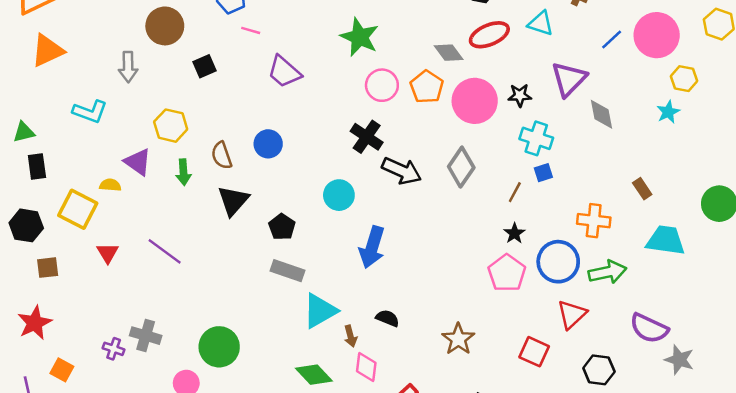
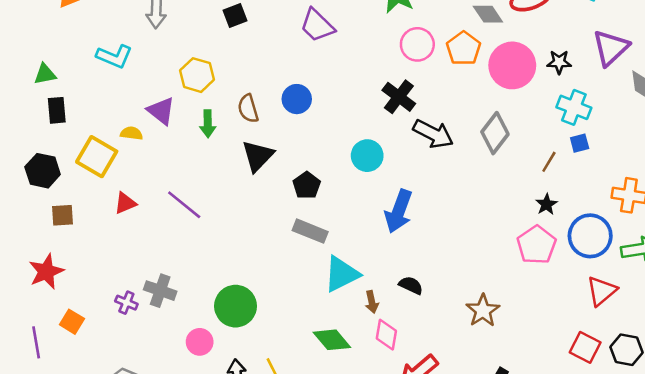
red triangle: (108, 253) -> (125, 203), turned 35
red square: (534, 352) -> (585, 347), moved

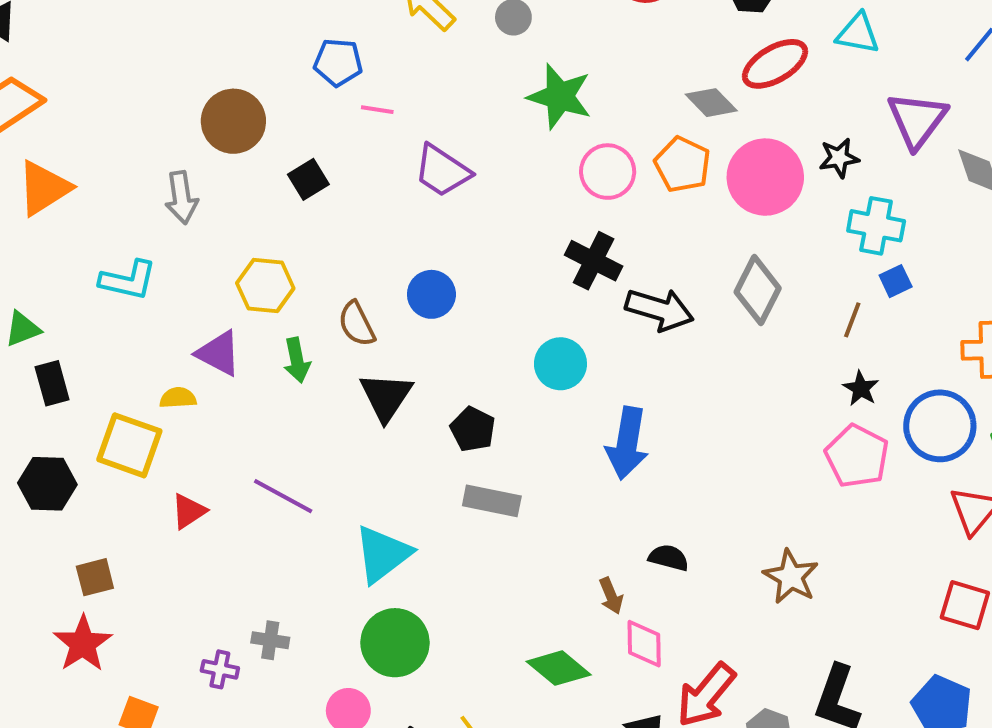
brown square: (63, 215) -> (95, 577), moved
cyan triangle: (341, 274) -> (383, 554), moved
gray cross: (160, 291) -> (270, 640), size x0.7

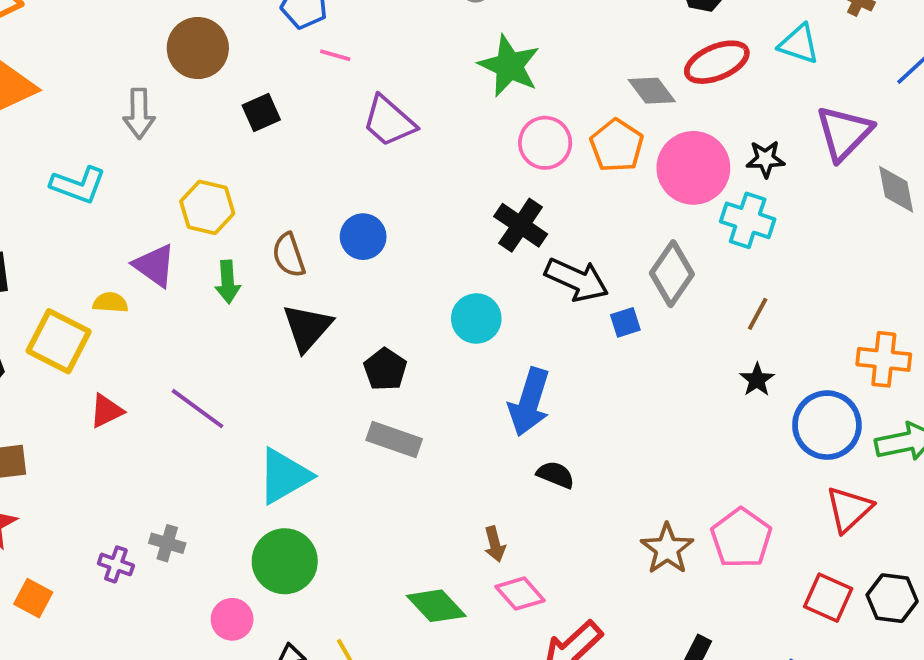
cyan cross: (876, 226) -> (748, 220), moved
blue square: (896, 281) -> (625, 322), moved
pink pentagon: (857, 456) -> (741, 538), moved
black semicircle: (669, 558) -> (556, 475), moved
pink diamond: (644, 644) -> (520, 594), turned -48

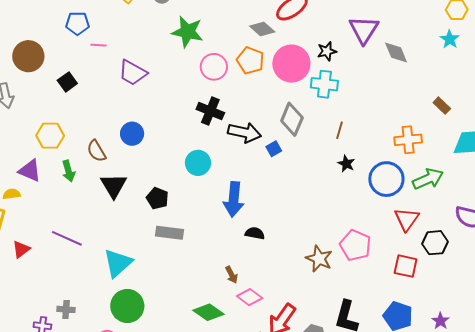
black hexagon: (892, 598) -> (435, 243), moved

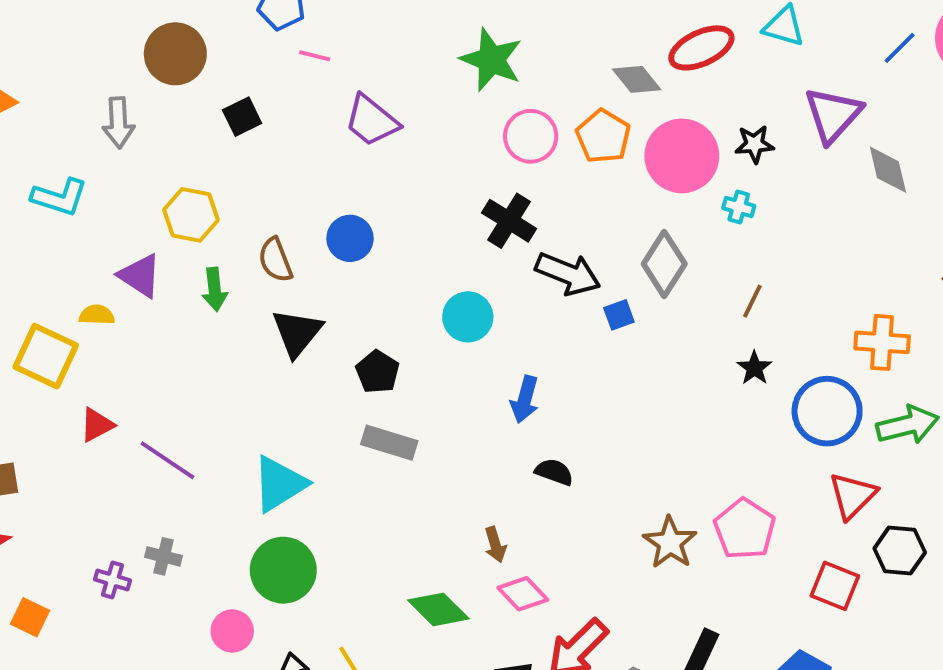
cyan cross: (324, 84) -> (739, 207), size x0.6
blue arrow: (234, 199) -> (525, 399), size x0.7
purple line: (67, 238) -> (167, 460), moved

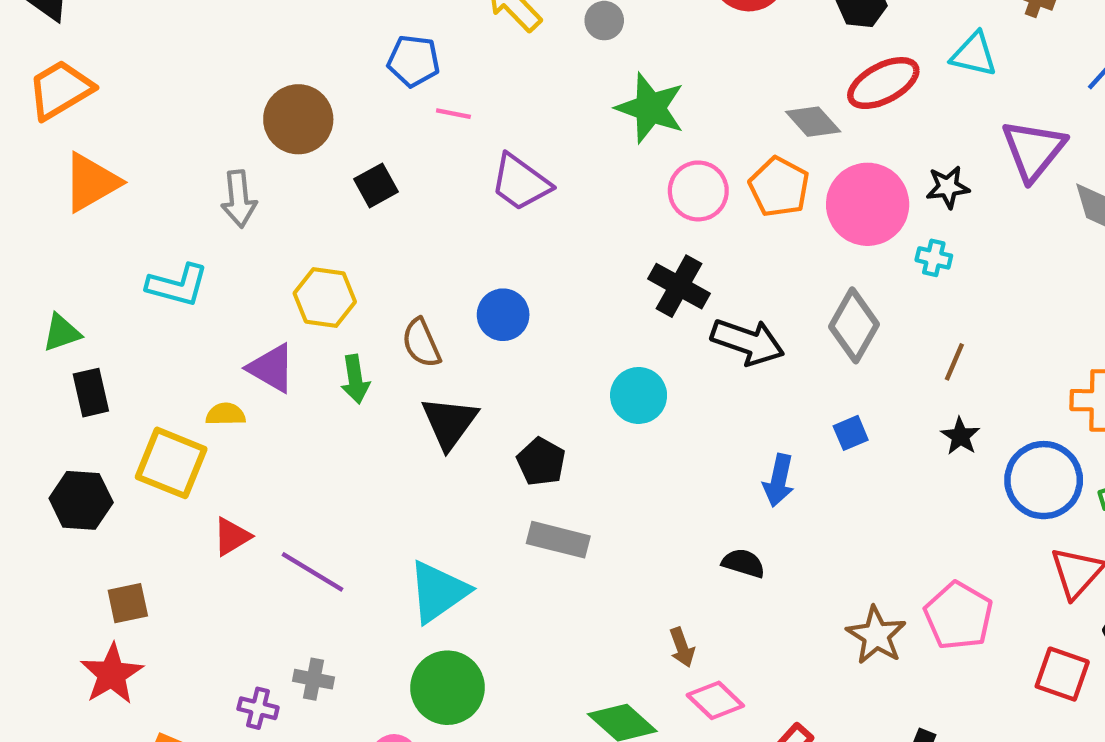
blue square: (619, 315) -> (851, 433), moved
blue arrow: (525, 399) -> (779, 480), moved

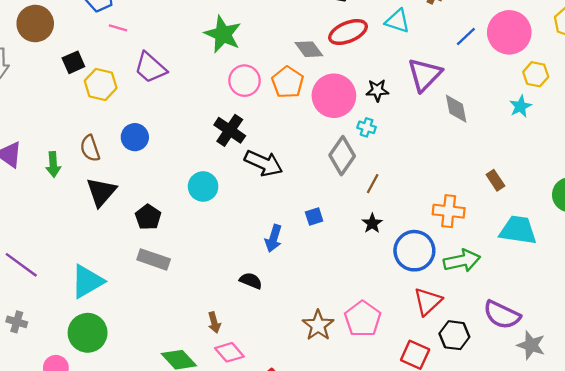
yellow hexagon: (325, 297) -> (101, 84), moved
gray diamond: (854, 325) -> (342, 156), moved

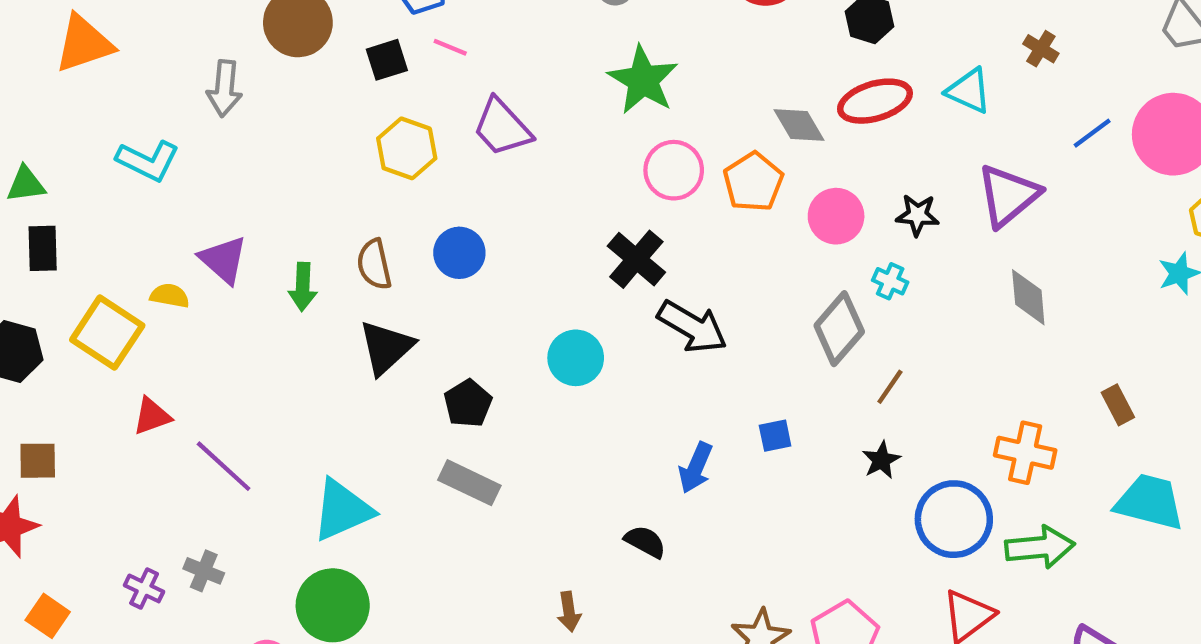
black square: (73, 62) -> (387, 60), moved
pink circle: (334, 96) -> (836, 216), size x0.7
gray diamond: (456, 109) -> (1028, 297), moved

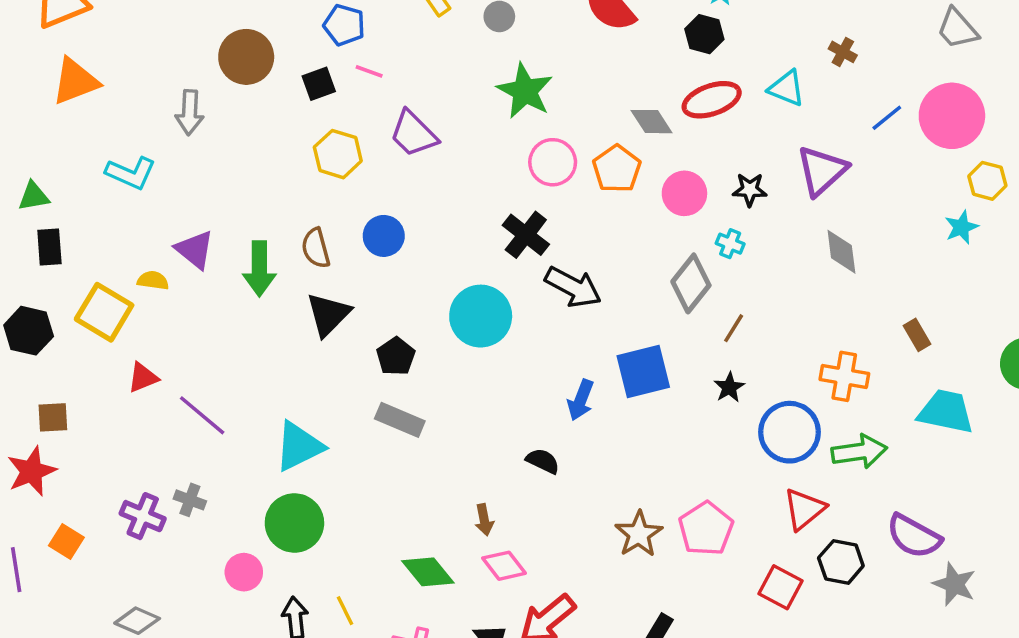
green arrow: (303, 287) -> (259, 269), size x1.4
cyan circle: (576, 358) -> (481, 316), size x1.4
blue square: (775, 436) -> (643, 371), size x2.0
purple cross: (144, 588) -> (143, 516), size x1.4

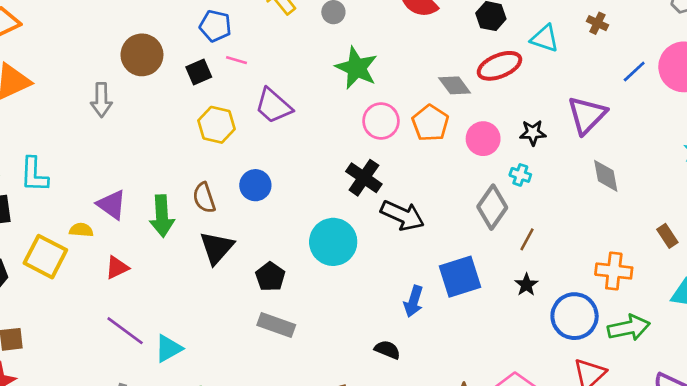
cyan triangle: (786, 88) -> (545, 38), moved
cyan L-shape: (131, 173) -> (34, 175), moved, turned 72
red triangle: (143, 378) -> (117, 268), moved
cyan triangle: (299, 446) -> (168, 349), moved, size x0.7

